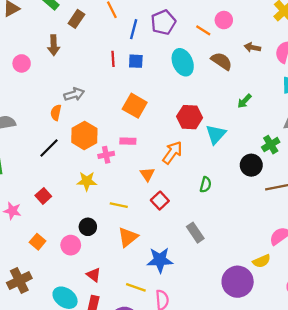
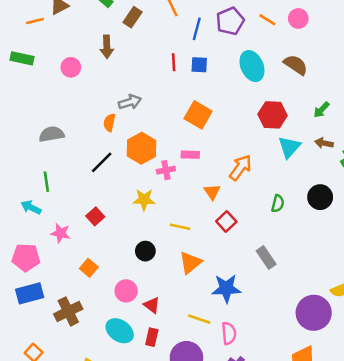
orange line: (203, 30) -> (267, 20), moved
brown arrow: (252, 47) -> (324, 143), moved
red hexagon: (190, 117) -> (273, 115), moved
black circle: (251, 165) -> (320, 197), moved
pink circle: (71, 245) -> (126, 291), moved

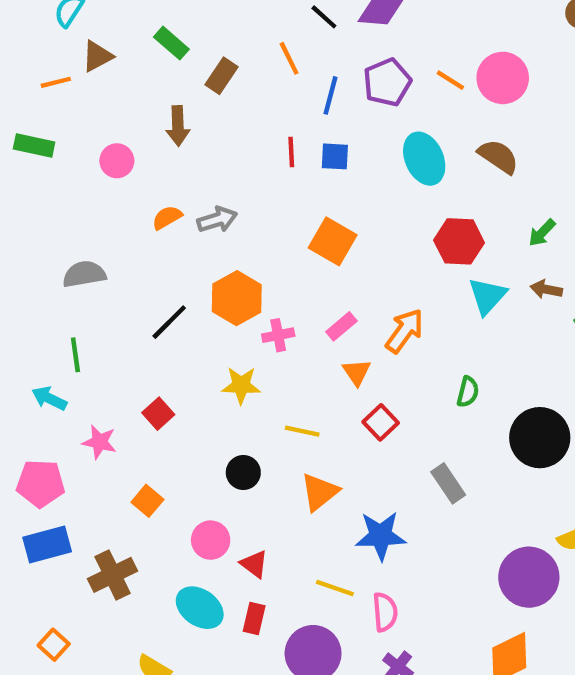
pink circle: (298, 18) -> (503, 78), size x1.5
orange semicircle: (109, 123) -> (167, 217), moved, turned 48
pink rectangle: (190, 155) -> (341, 326), moved, turned -42
black circle: (320, 197) -> (540, 438), moved, size x1.4

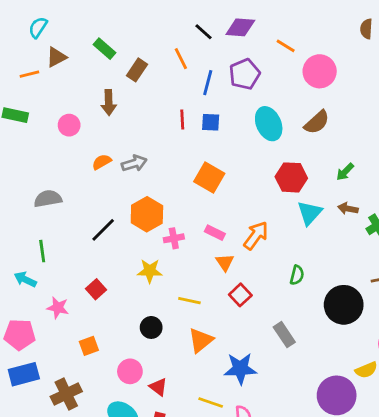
orange line: (450, 80) -> (286, 46), moved
brown semicircle: (498, 156) -> (317, 122), turned 104
pink rectangle: (341, 326) -> (215, 233), turned 66
orange square: (147, 501) -> (89, 346), turned 30

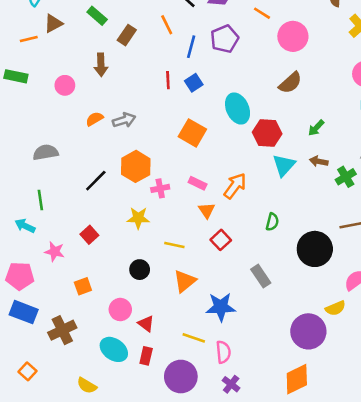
blue square: (211, 122) -> (194, 83), turned -36
cyan ellipse: (269, 124) -> (238, 109), moved
blue rectangle: (24, 374) -> (24, 312), turned 36

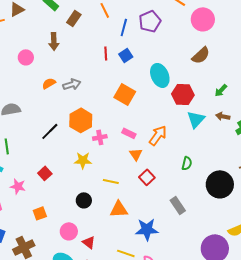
orange triangle: (185, 281) -> (119, 209), turned 36

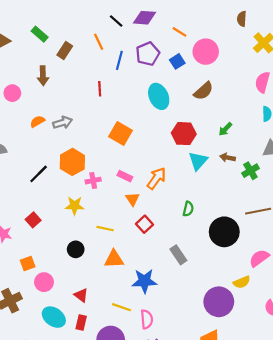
blue square: (126, 55) -> (177, 61), moved
cyan ellipse: (160, 75) -> (159, 96), moved
pink circle: (69, 231) -> (44, 282), moved

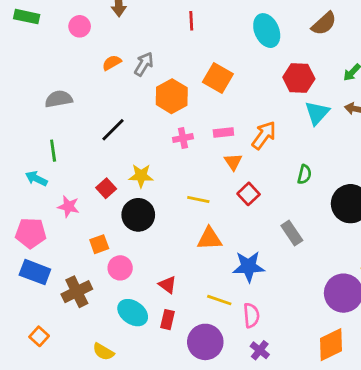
gray arrow: (63, 123) -> (144, 64), turned -42
orange hexagon: (72, 162) -> (172, 96), moved
pink rectangle: (125, 176) -> (223, 132), turned -32
yellow star: (75, 206) -> (141, 176), moved
black circle: (76, 249) -> (138, 215), moved, size x1.5

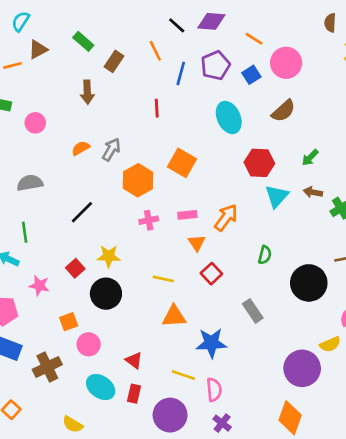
pink circle: (80, 26) -> (35, 123), moved
orange diamond: (331, 345) -> (290, 418), turned -44

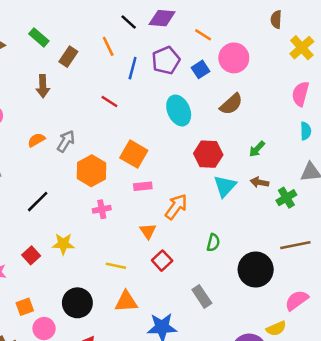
red line: (157, 108) -> (109, 102), turned -54
pink rectangle: (187, 215) -> (143, 186), moved
black circle: (106, 294) -> (77, 303), moved

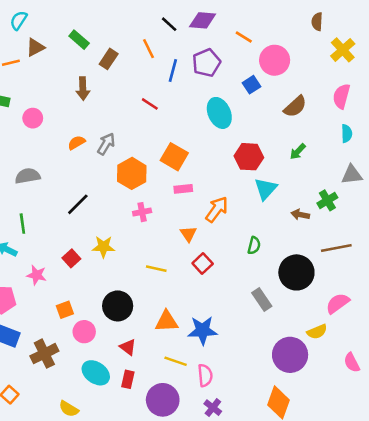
blue square: (200, 69) -> (251, 85), moved
brown semicircle: (231, 104) -> (295, 107), moved
brown arrow: (259, 182) -> (300, 215), moved
gray rectangle: (202, 296) -> (262, 300), moved
orange triangle: (126, 302) -> (167, 321), moved

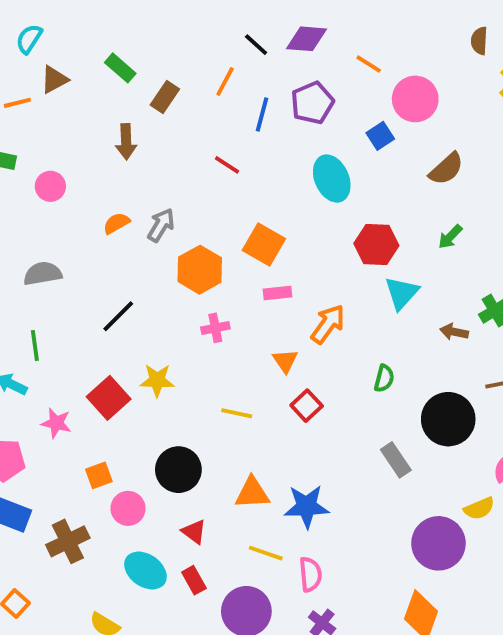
orange line: (149, 49) -> (225, 81), turned 54
red square: (71, 258) -> (109, 398), size x1.5
red rectangle: (128, 379) -> (194, 580), turned -42

